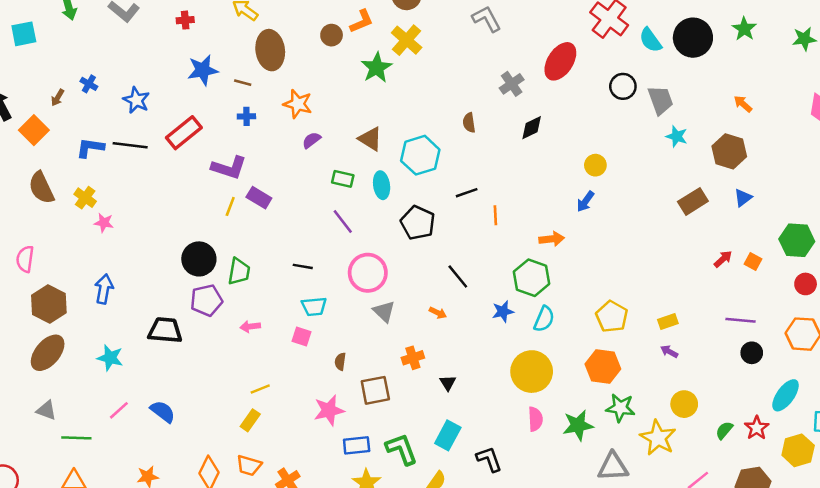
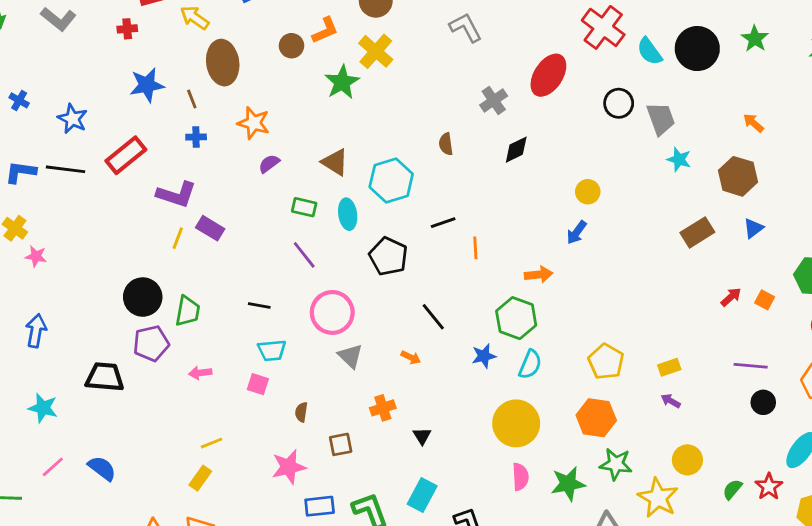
brown line: (243, 83) -> (192, 99), turned 54
brown square: (375, 390) -> (341, 444), size x0.7

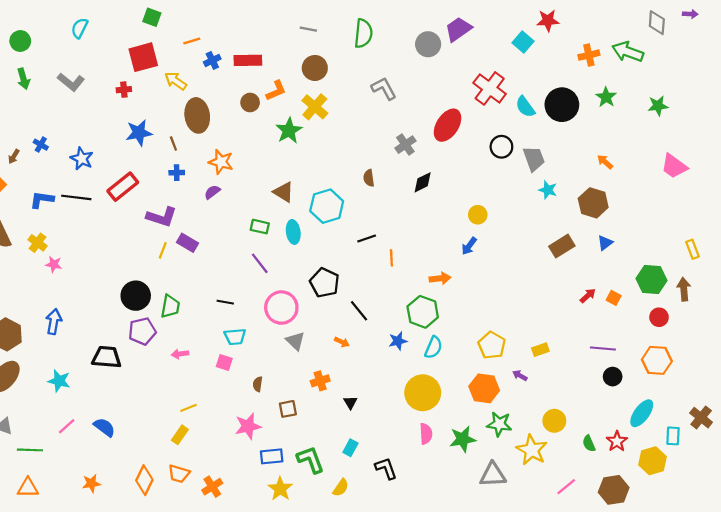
purple semicircle: (269, 164) -> (212, 192), moved
black pentagon: (388, 256) -> (325, 283), moved
purple arrow: (671, 401) -> (520, 375), moved
green semicircle: (732, 489) -> (589, 443), turned -63
cyan rectangle: (422, 495) -> (350, 448), size x0.7

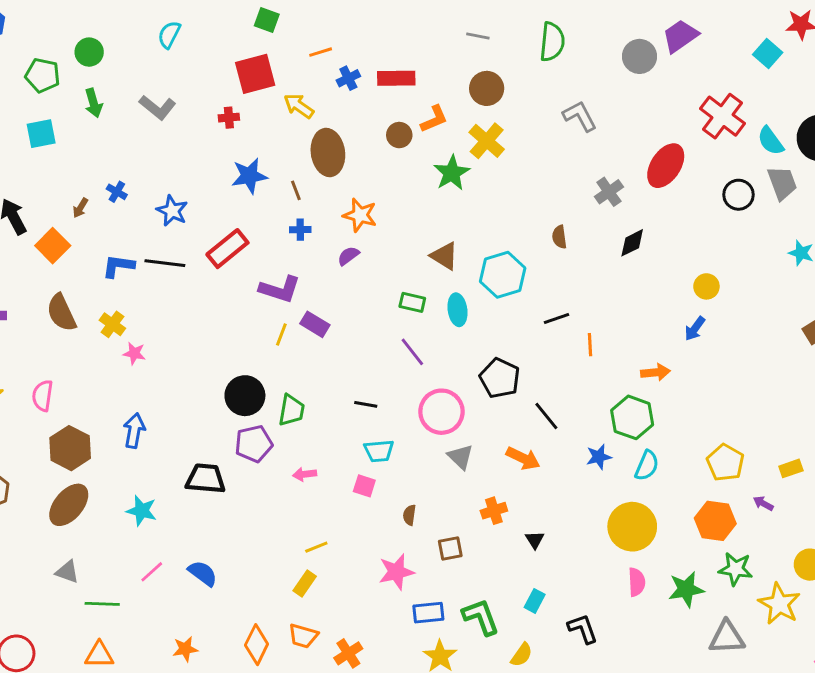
gray trapezoid: (534, 159) -> (782, 183), moved
orange arrow: (342, 342) -> (523, 458), size x1.6

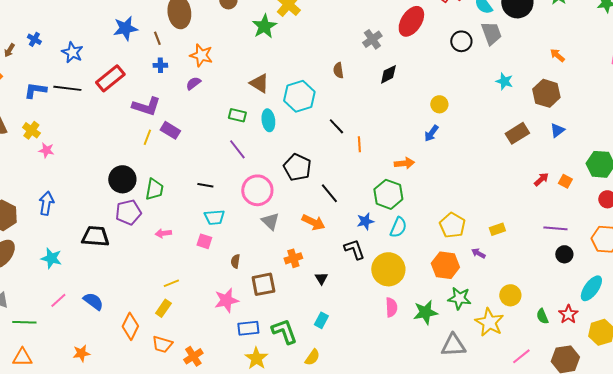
black line: (557, 318) -> (336, 126), turned 66
brown square: (450, 549) -> (263, 284), size x1.4
black L-shape: (583, 629) -> (354, 249), moved
orange diamond: (257, 645) -> (130, 326), moved

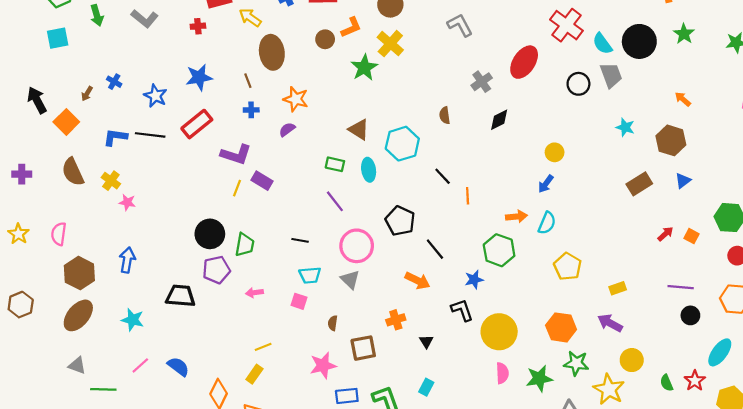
blue star: (125, 28) -> (199, 77), moved
gray triangle: (270, 221) -> (350, 280), moved
yellow pentagon: (452, 225) -> (568, 267), moved
cyan semicircle: (398, 227) -> (547, 223), moved
purple arrow: (478, 253) -> (610, 323), moved, size x1.6

